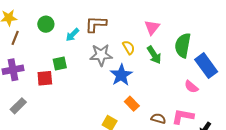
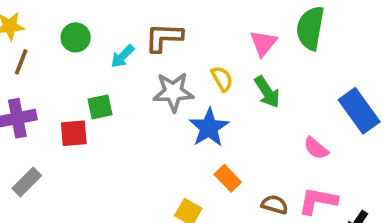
green semicircle: (183, 45) -> (310, 28), moved
pink semicircle: (191, 87) -> (316, 148), moved

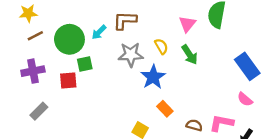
green circle: (76, 37) -> (69, 39), moved, size x1.6
brown line: (21, 62) -> (35, 36), turned 42
pink semicircle: (316, 148) -> (245, 99), moved

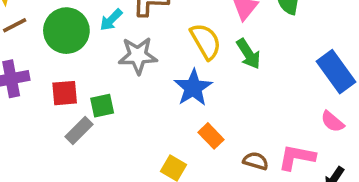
yellow semicircle: (161, 46) -> (206, 41), size x1.5
gray star: (131, 55) -> (138, 56), moved
green square: (85, 64) -> (102, 106), moved
gray rectangle: (39, 111) -> (79, 131), moved

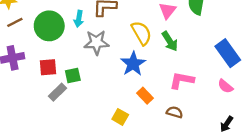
cyan arrow: (111, 20) -> (79, 19), turned -35
pink L-shape: (297, 157) -> (182, 80), moved

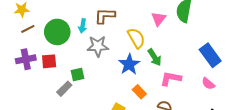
green arrow: (170, 41) -> (154, 57), moved
red square: (48, 67) -> (49, 61), moved

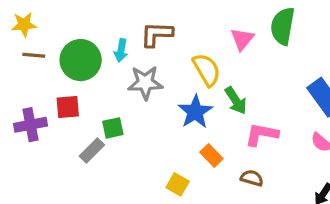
brown line: (28, 29) -> (34, 55), turned 32
purple cross: (26, 59) -> (30, 125), moved

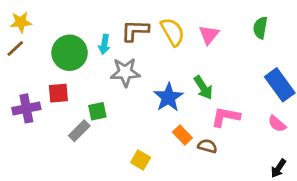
green semicircle: (283, 26) -> (260, 28), moved, size x0.7
brown line: (34, 55) -> (15, 49), moved, turned -48
yellow semicircle: (207, 70) -> (173, 32), moved
brown semicircle: (252, 178) -> (207, 146), moved
yellow square: (178, 184) -> (141, 160), moved

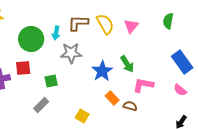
gray rectangle: (79, 131) -> (41, 105), moved

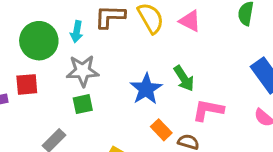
pink triangle: (131, 26) -> (190, 21), turned -42
gray star: (71, 53) -> (83, 71), moved
green square: (51, 81) -> (83, 104), moved

